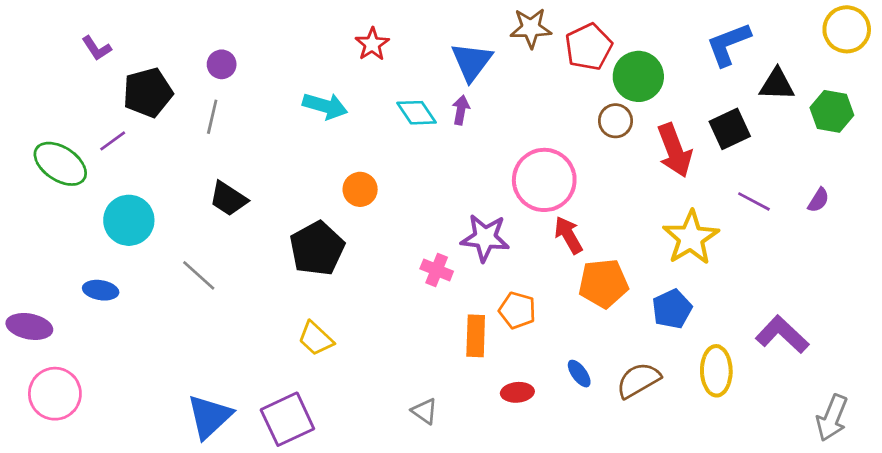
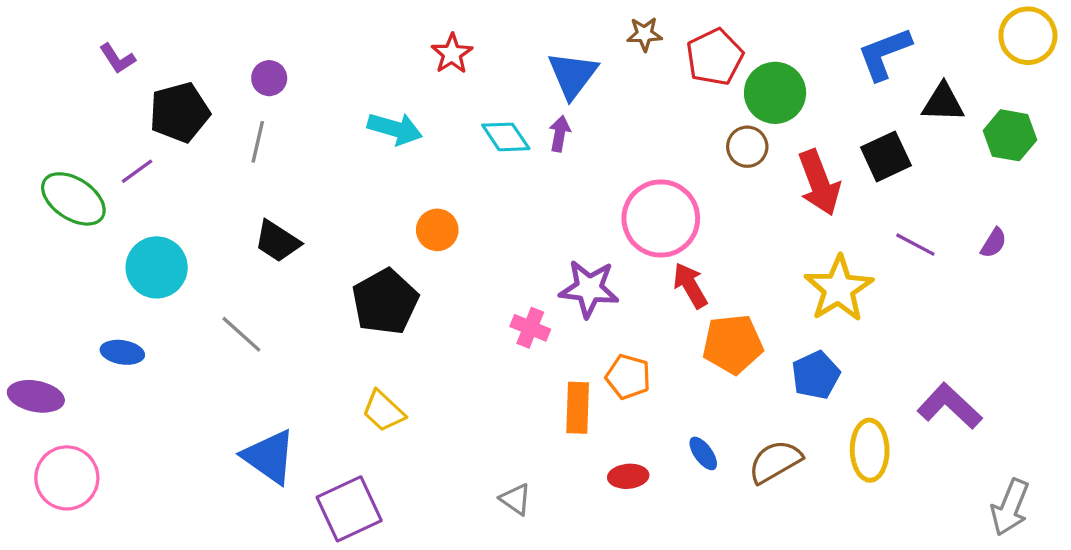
brown star: (531, 28) -> (644, 34), size x0.7
blue triangle: (209, 417) -> (269, 457), moved, turned -42

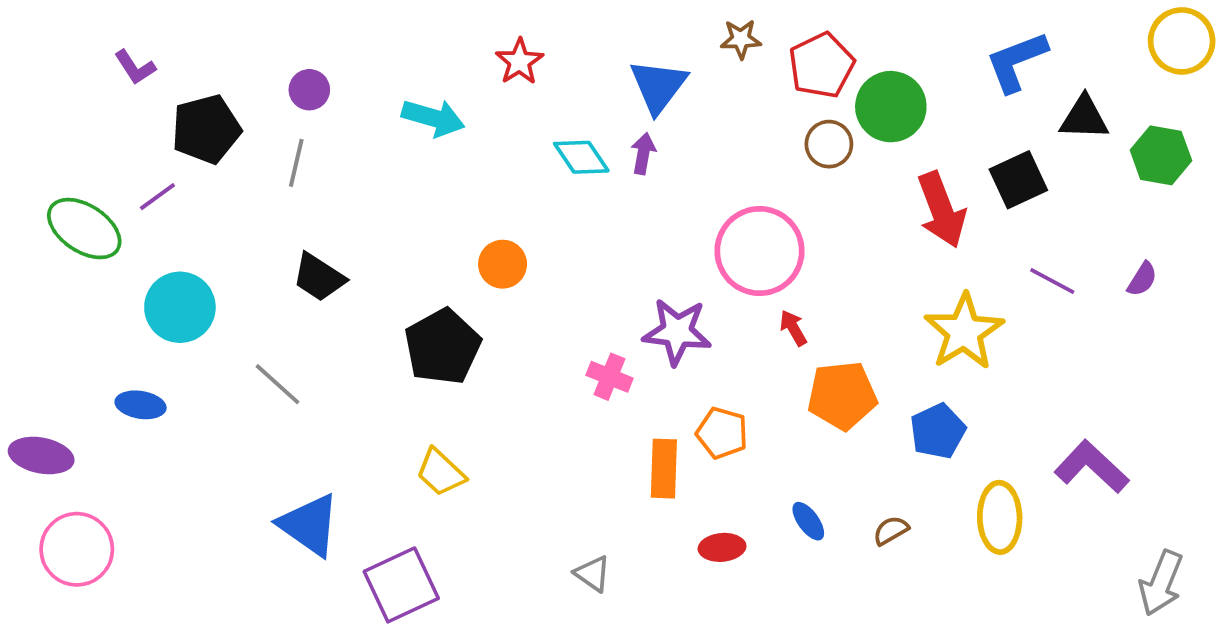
cyan arrow: (395, 129) -> (433, 118), moved
brown circle: (747, 147) -> (829, 144), moved
red arrow: (690, 285) -> (793, 328), size x0.7
brown semicircle: (775, 462) -> (891, 531), size x0.6

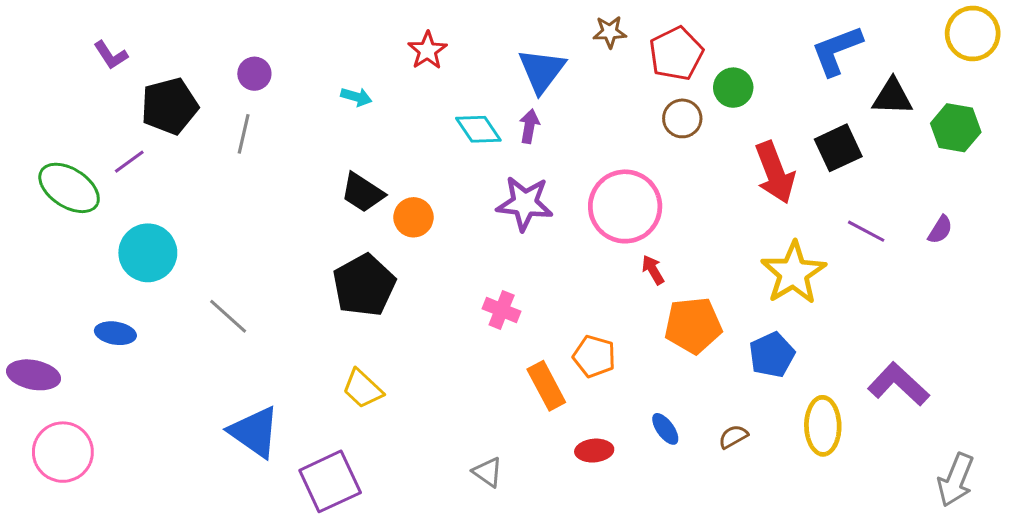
green circle: (891, 107) -> (733, 88), size x0.7
cyan arrow: (433, 118) -> (356, 97), size x0.6
black trapezoid: (319, 277) -> (363, 193), moved
purple star: (677, 332) -> (525, 203), moved
orange rectangle: (664, 469) -> (546, 386), turned -30

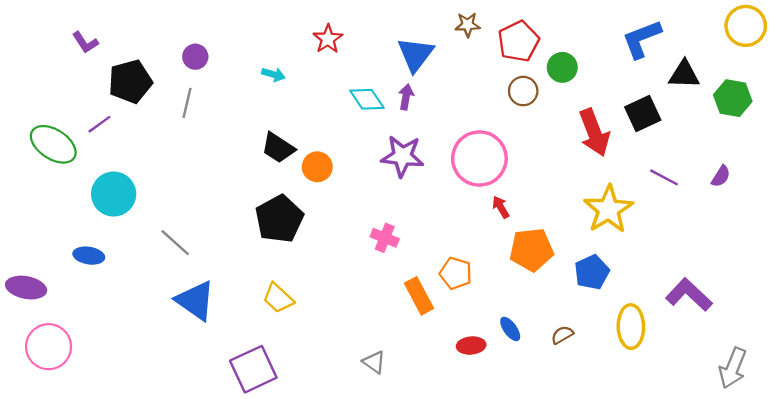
blue triangle: (254, 432) -> (195, 301), moved
red ellipse: (594, 451) -> (471, 346), moved

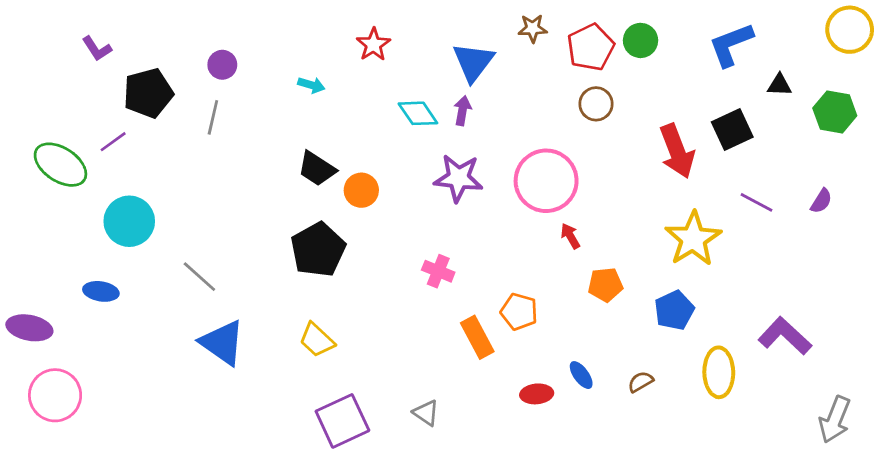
green circle: (562, 67) -> (641, 40), moved
black triangle: (684, 74) -> (779, 85), size x0.7
orange pentagon: (531, 250) -> (605, 285), size x0.7
purple square: (253, 369) -> (342, 421), moved

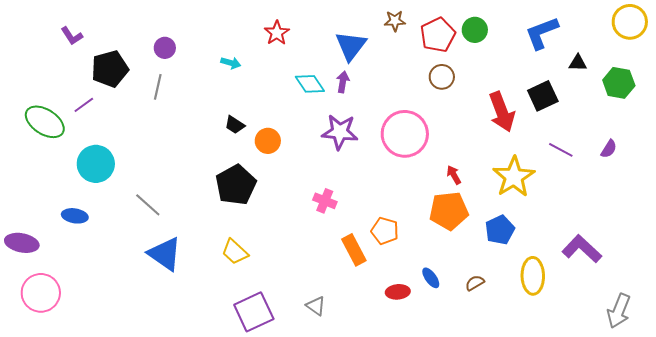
black trapezoid: (317, 169) -> (235, 125), size x0.7
red arrow: (570, 236) -> (454, 175), moved
orange pentagon: (605, 285) -> (449, 211), size x1.5

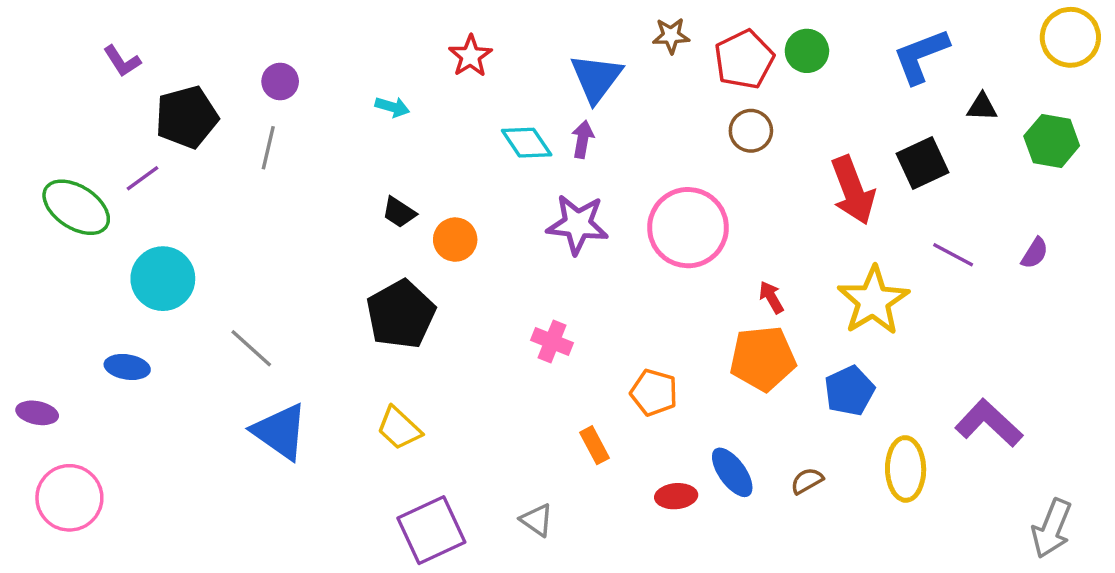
purple ellipse: (22, 243) -> (37, 413), size x0.7
orange rectangle: (354, 250) -> (595, 445), moved, size x0.7
blue ellipse: (431, 278) -> (732, 472), size x1.4

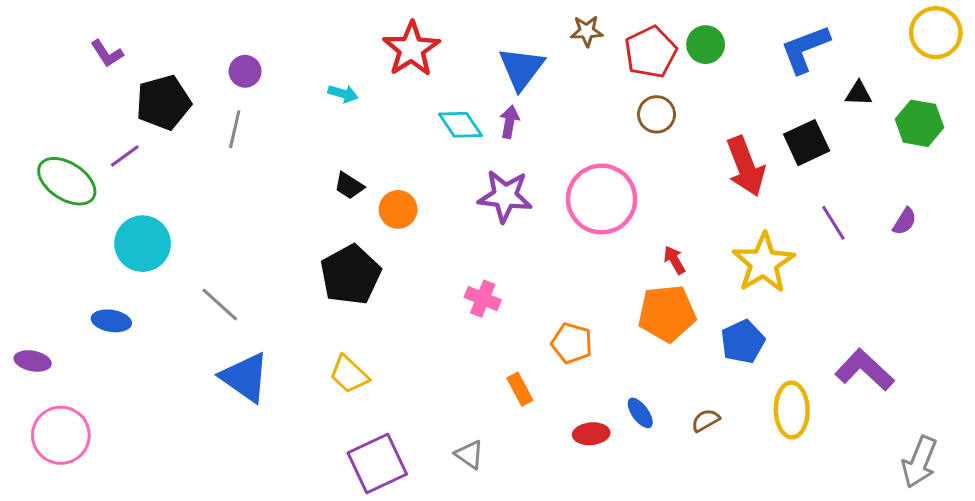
red star: (470, 56) -> (411, 49), size x1.5
purple line: (953, 255) -> (833, 223), turned 30
blue ellipse: (732, 472) -> (640, 413), size x0.7

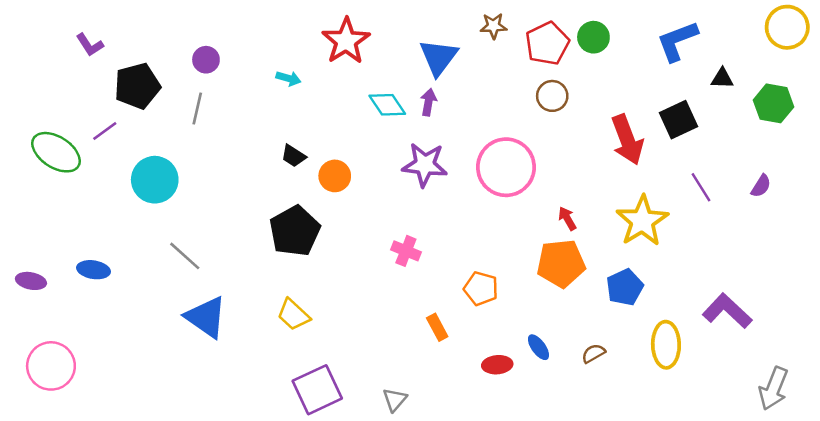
cyan circle: (143, 244) -> (155, 180), moved
purple ellipse: (33, 361) -> (31, 281), moved
gray triangle: (469, 455) -> (395, 400), moved, turned 36

